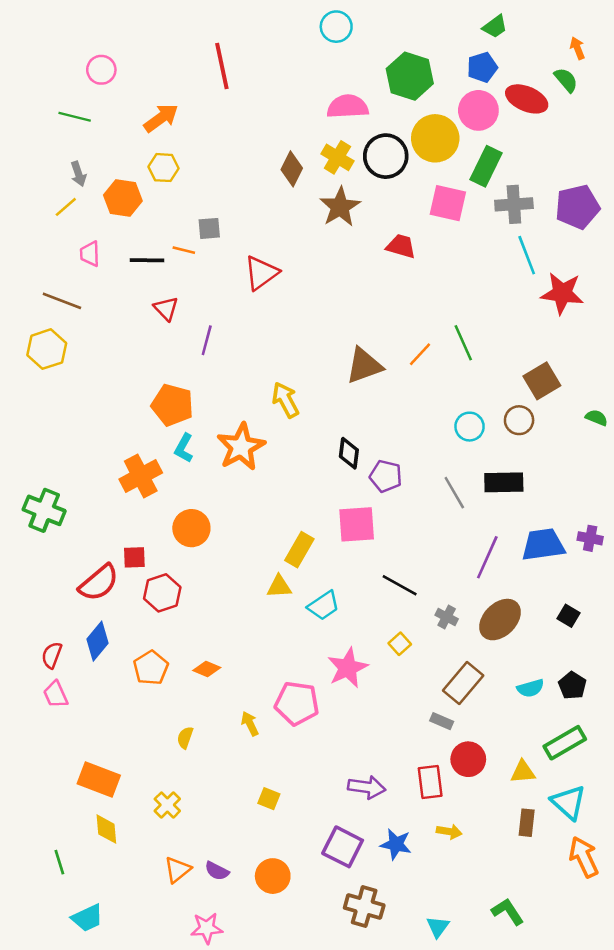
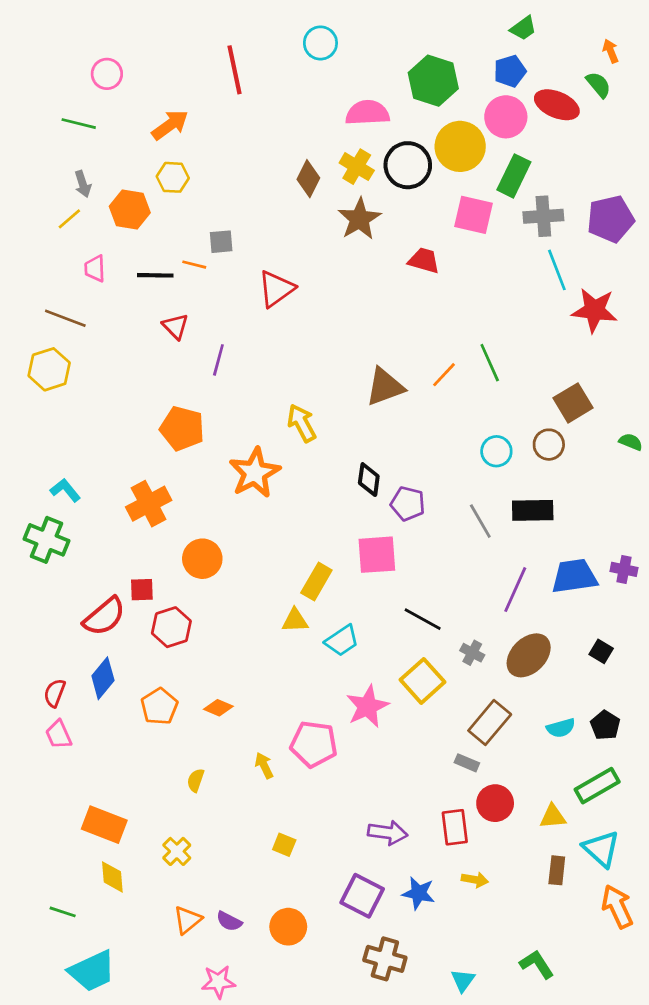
cyan circle: (336, 27) -> (320, 43), moved
cyan L-shape: (184, 448) -> (65, 490), moved, turned 112
yellow square: (400, 644) -> (423, 681), size x1.8
green line: (59, 862) -> (63, 912), turned -55
cyan trapezoid: (87, 918) -> (92, 971), size x1.4

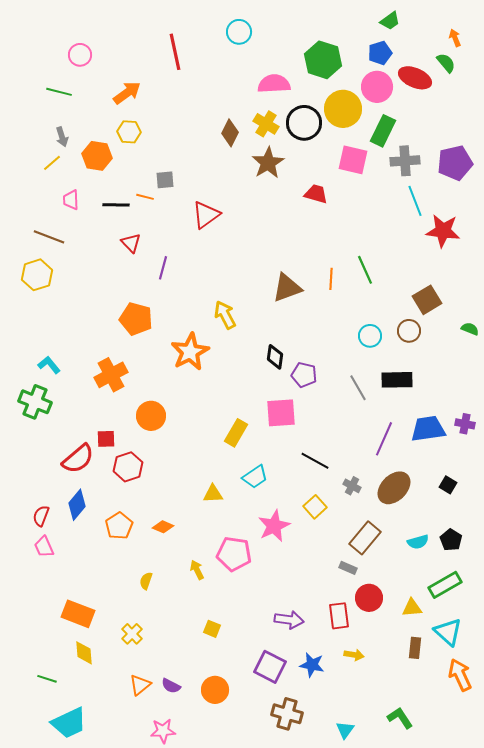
orange line: (444, 375) -> (331, 279), turned -40
yellow triangle: (295, 620) -> (213, 494), moved
yellow square: (423, 681) -> (315, 507), size x0.7

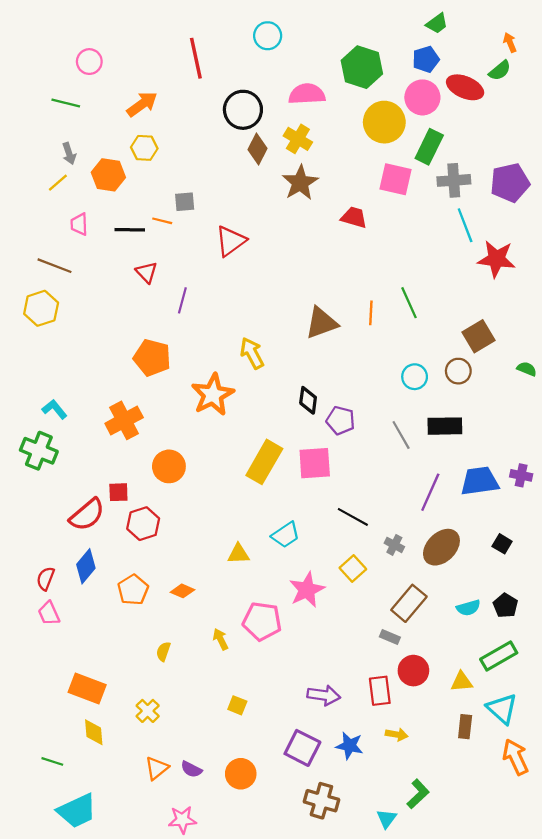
green semicircle: (446, 63) -> (500, 71), turned 90
black circle: (304, 123) -> (243, 110), moved
yellow rectangle: (236, 433) -> (264, 462), moved, size x1.4
green L-shape: (400, 718) -> (418, 794), moved, turned 80

